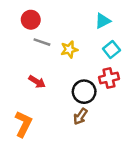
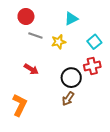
cyan triangle: (103, 21) -> (71, 19), moved

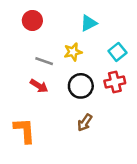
gray line: (35, 35) -> (44, 61), moved
black circle: (71, 78) -> (81, 86), moved
orange L-shape: (20, 105) -> (25, 130), turned -30

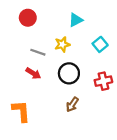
red cross: (115, 82) -> (103, 81), moved

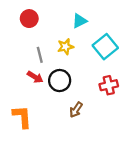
cyan square: (100, 44) -> (105, 47), size x1.5
gray line: (38, 52) -> (40, 55), turned 56
black circle: (69, 73) -> (60, 81), moved

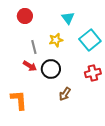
cyan triangle: (80, 21) -> (68, 18), turned -40

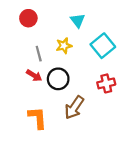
brown arrow: (65, 94) -> (74, 108), size x1.5
orange L-shape: (19, 100) -> (38, 118), moved

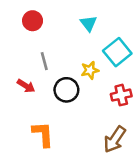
yellow star: (64, 46) -> (90, 70), moved
red arrow: (34, 75) -> (26, 86), moved
brown arrow: (74, 108) -> (115, 139), moved

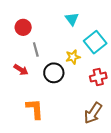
red circle: (33, 21) -> (23, 27), moved

